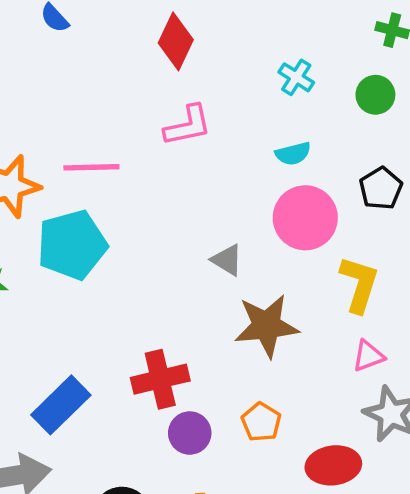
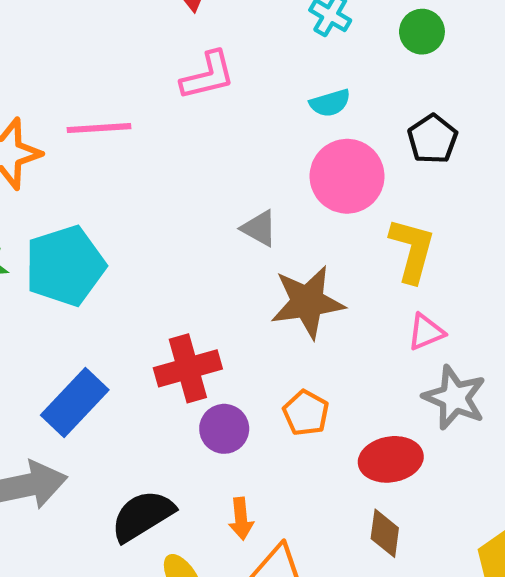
cyan pentagon: (72, 245) -> (65, 266), moved

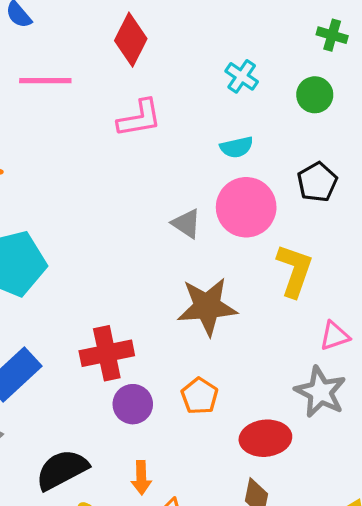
pink line: (99, 128) -> (45, 81), moved
gray triangle: (259, 228) -> (186, 224), moved
pink triangle: (426, 332) -> (335, 336), moved

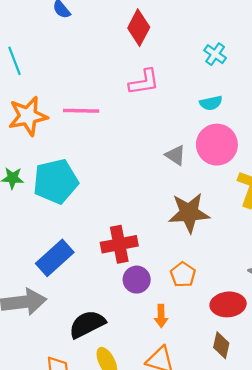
pink line: (45, 81) -> (81, 111), moved
orange arrow: (141, 478) -> (161, 316), moved

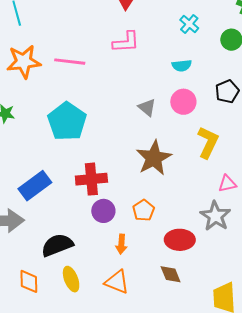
pink circle: (217, 145) -> (183, 102), size x0.7
cyan pentagon: (56, 181) -> (67, 121), moved, turned -30
brown star: (189, 213) -> (154, 158), turned -30
brown diamond: (221, 345) -> (171, 274), turned -40

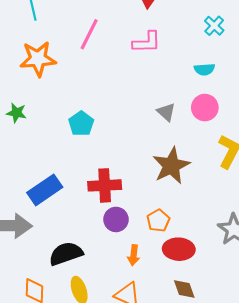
pink line: (70, 62) -> (89, 34), moved, turned -72
cyan pentagon: (67, 121) -> (81, 124), size x0.6
red ellipse: (180, 240) -> (179, 249), moved

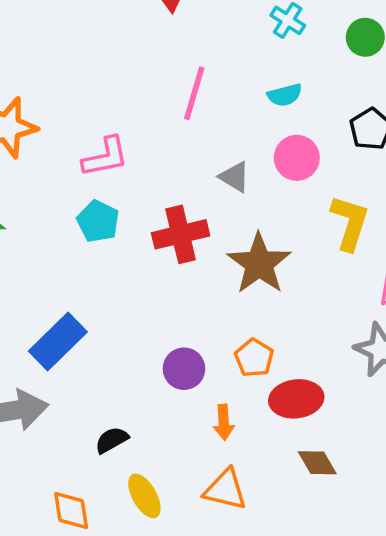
pink line: (89, 34) -> (194, 93), moved
pink L-shape: (147, 42) -> (105, 157), moved
red cross: (105, 185) -> (181, 234), moved
black semicircle: (66, 254) -> (112, 440), size x0.6

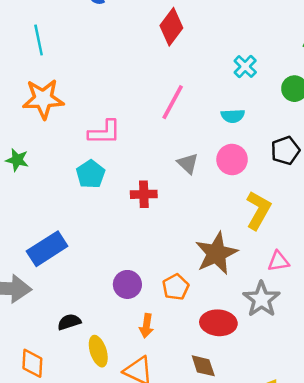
red cross: (181, 234) -> (144, 194), size x0.7
brown star: (259, 264) -> (216, 253), moved
red ellipse: (296, 399) -> (218, 323), moved
yellow ellipse: (144, 496) -> (98, 351), moved

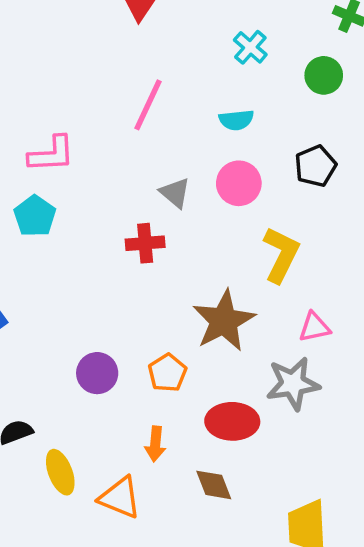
red cross: (144, 194) -> (145, 243), moved
gray star: (261, 299) -> (293, 384), turned 30
orange arrow: (146, 326) -> (155, 444), moved

